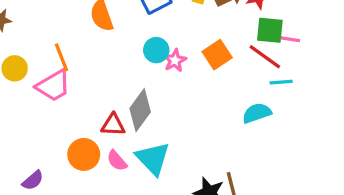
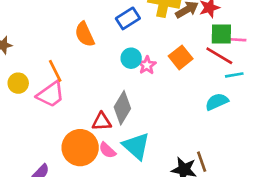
orange circle: (84, 154) -> (80, 148), size x1.4

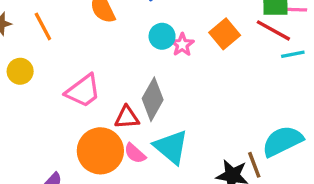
orange line: (55, 71) -> (43, 26), moved
pink trapezoid: (51, 94) -> (83, 91), moved
cyan semicircle: (217, 102) -> (282, 141), moved, size x1.4

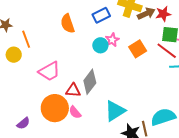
orange line: (43, 26) -> (26, 39), moved
pink star: (182, 45) -> (112, 40), moved
cyan triangle: (171, 147) -> (115, 111), moved, turned 40

